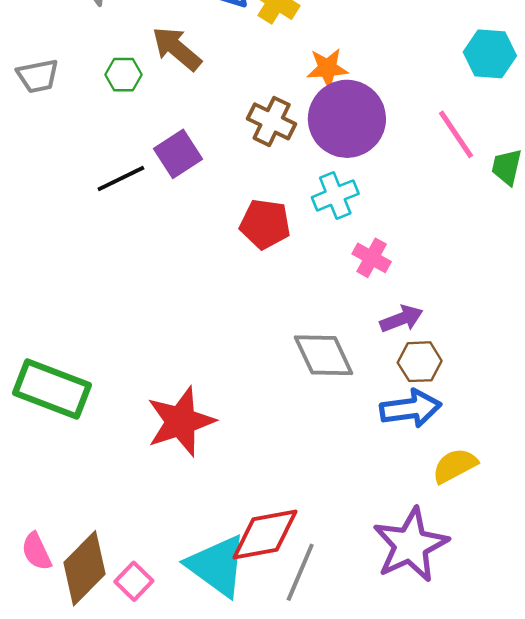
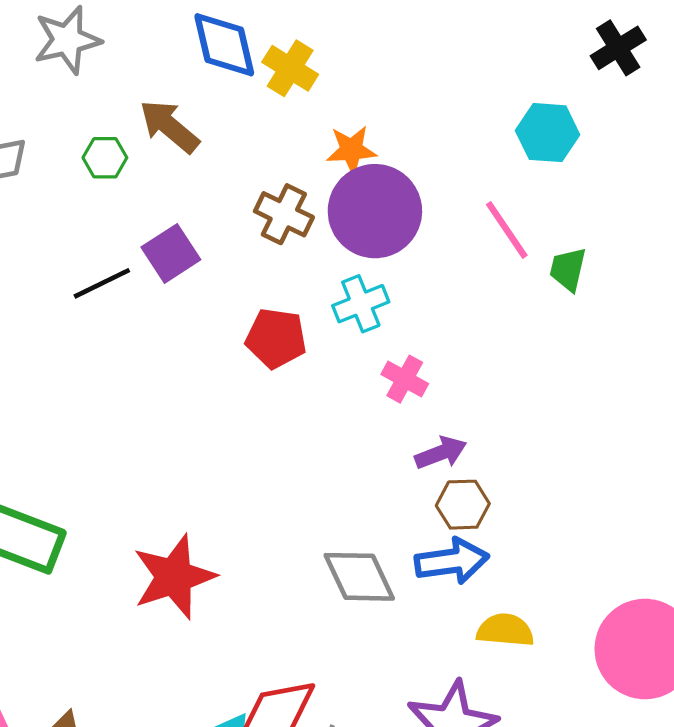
gray diamond: (324, 355) -> (359, 577), moved
yellow semicircle: (455, 466) -> (505, 630), turned 33

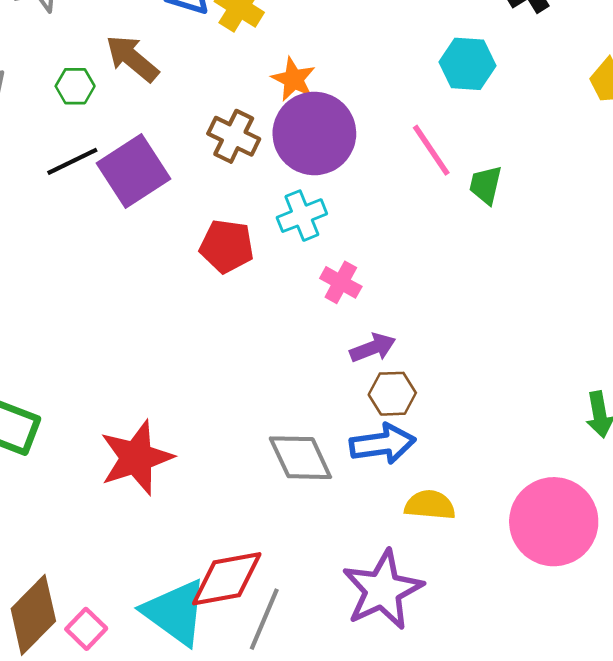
orange star: (351, 150) -> (294, 79), turned 30
purple square: (171, 253) -> (134, 171), size x1.4
black line: (102, 283) -> (72, 161), moved

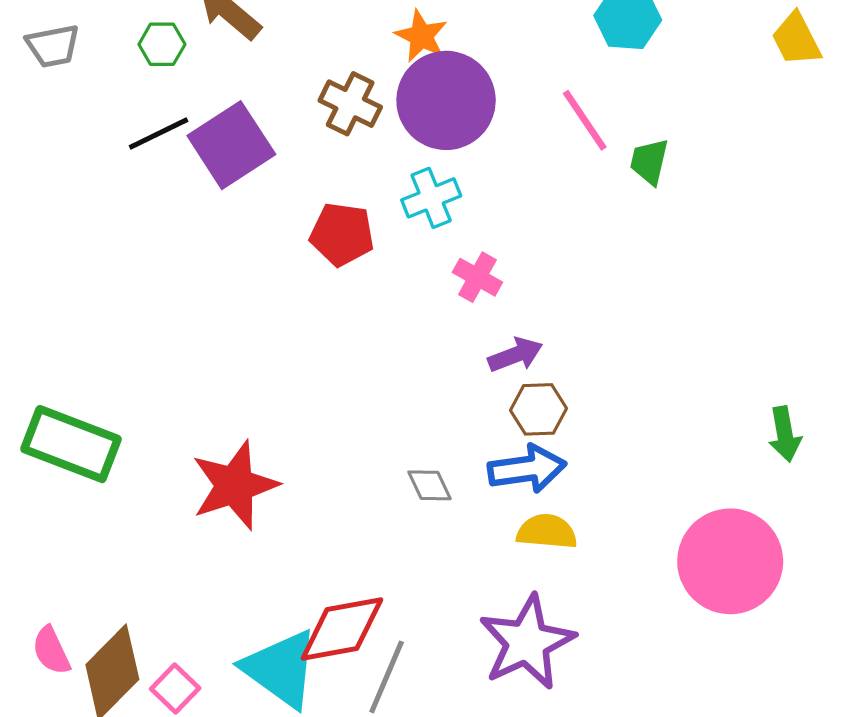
gray diamond: (300, 458) -> (430, 485), size x0.6
yellow semicircle: (430, 505) -> (547, 532), moved

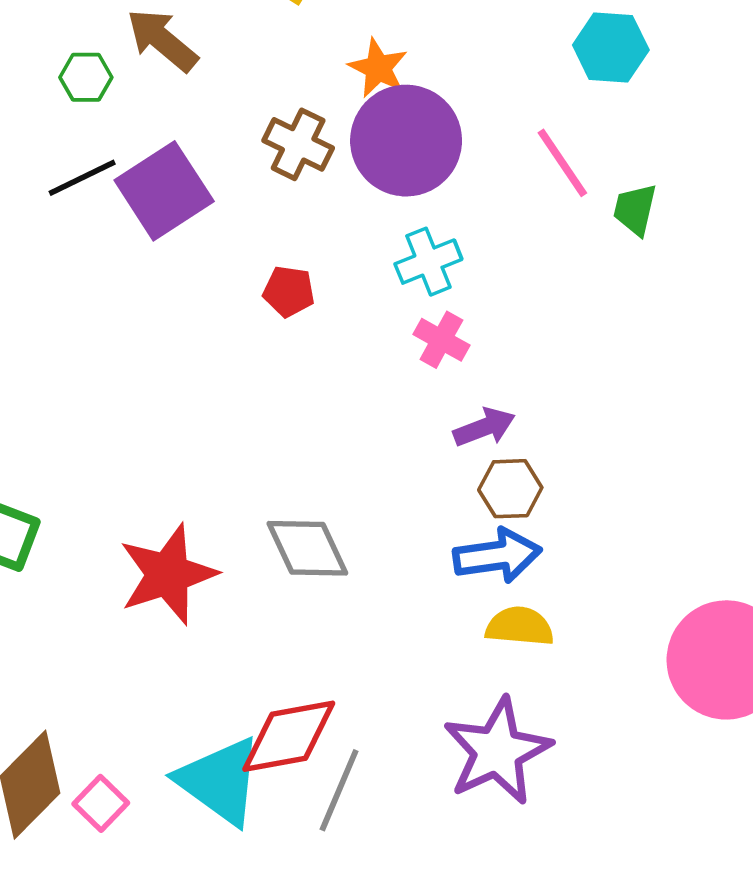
cyan cross: (431, 198) -> (428, 262), moved
red pentagon: (342, 234) -> (289, 291), size x0.7
gray diamond: (430, 485) -> (307, 548), moved, size x1.6

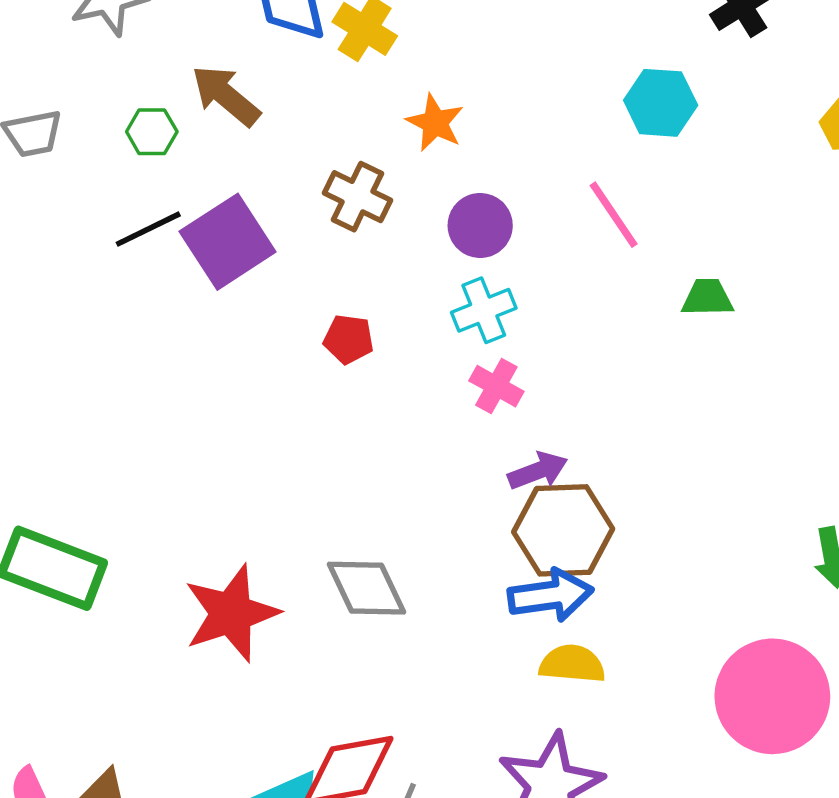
purple circle: (406, 141) -> (480, 225), moved, size x0.6
green trapezoid: (635, 209) -> (707, 298), moved, turned 76
brown hexagon: (510, 489) -> (563, 530), size x1.6

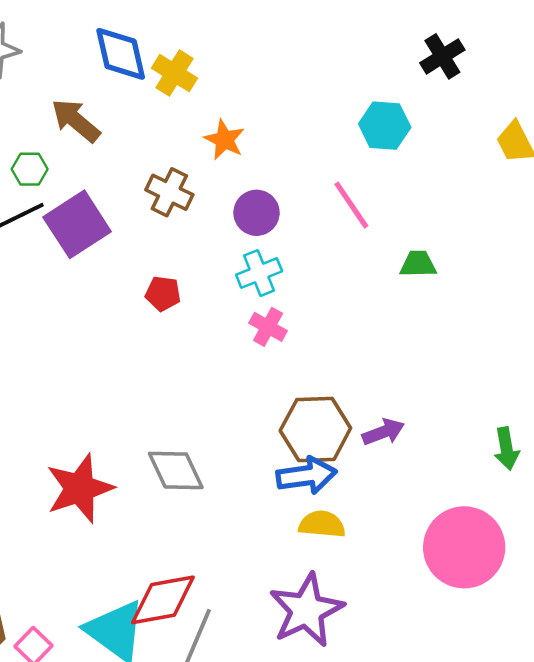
green hexagon: (152, 132) -> (30, 169), moved
purple arrow: (538, 471) -> (383, 432), moved

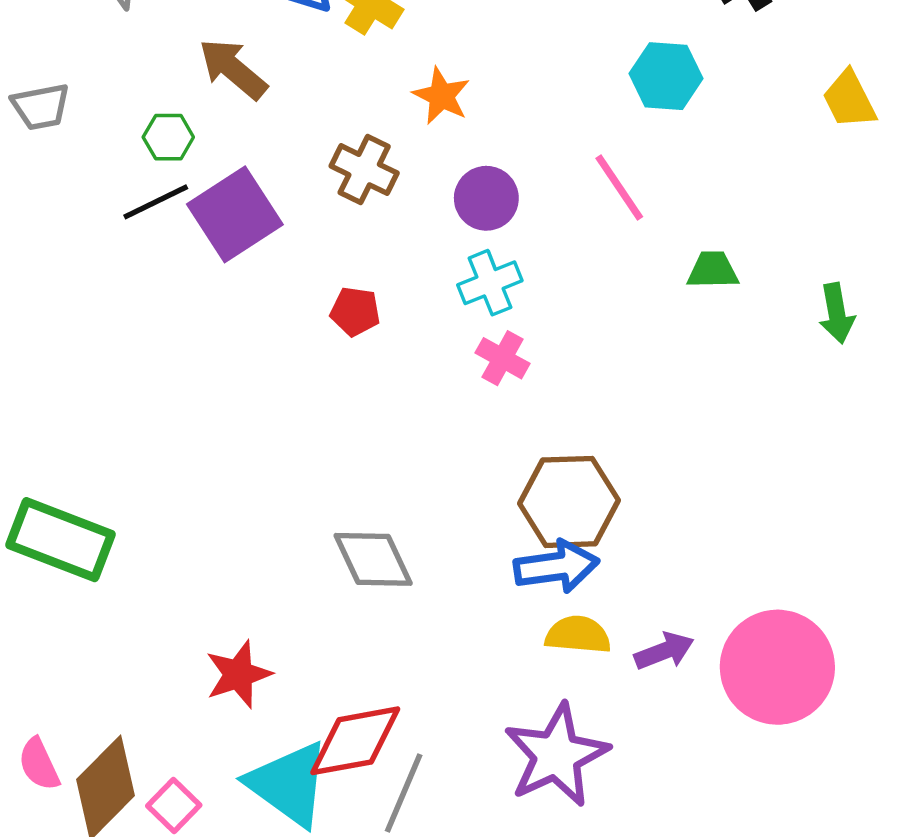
purple arrow: (383, 432) -> (664, 651), moved
green arrow: (506, 449) -> (837, 313), moved
red star: (80, 488) -> (238, 674), moved, size x0.7

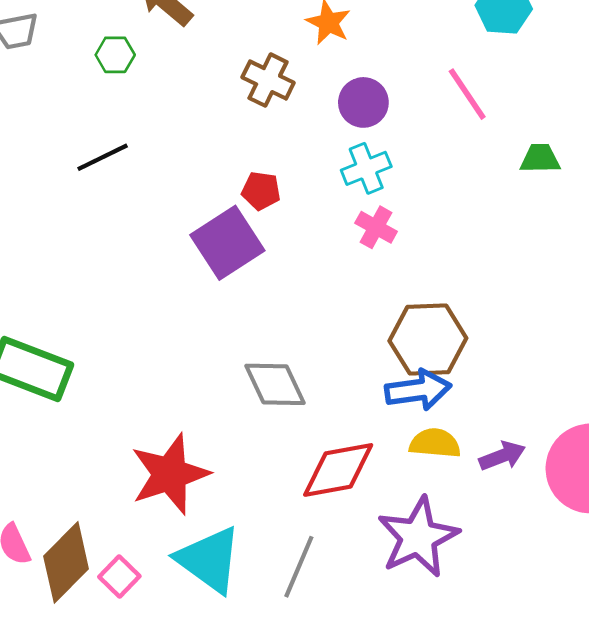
black line: (156, 202) -> (103, 157), moved
purple square: (235, 214) -> (227, 243), moved
red star: (238, 674) -> (170, 474), size x1.5
red diamond: (355, 741) -> (338, 470), moved

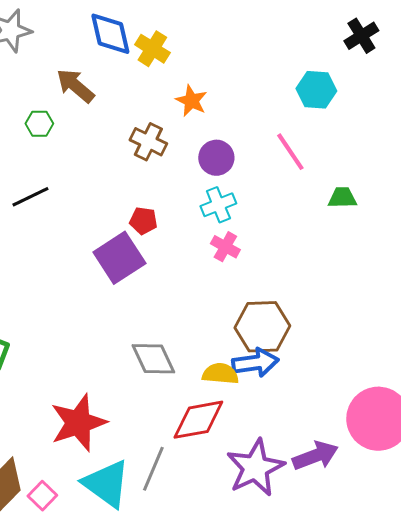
yellow semicircle: (435, 443) -> (220, 374), moved
purple arrow: (502, 456) -> (315, 456), moved, size x1.4
gray line: (299, 567) -> (153, 469), moved

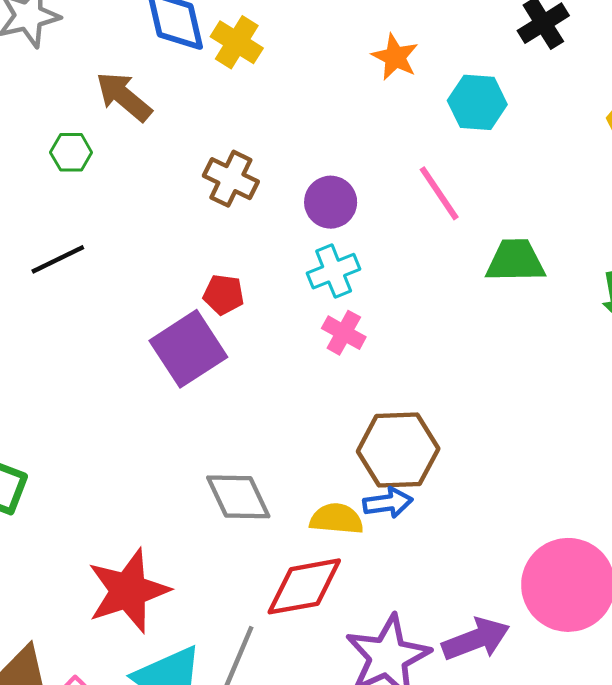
orange star: (191, 101) -> (395, 57), moved
green trapezoid: (342, 198) -> (515, 261), size x1.4
blue arrow: (255, 363) -> (388, 503), size x0.7

